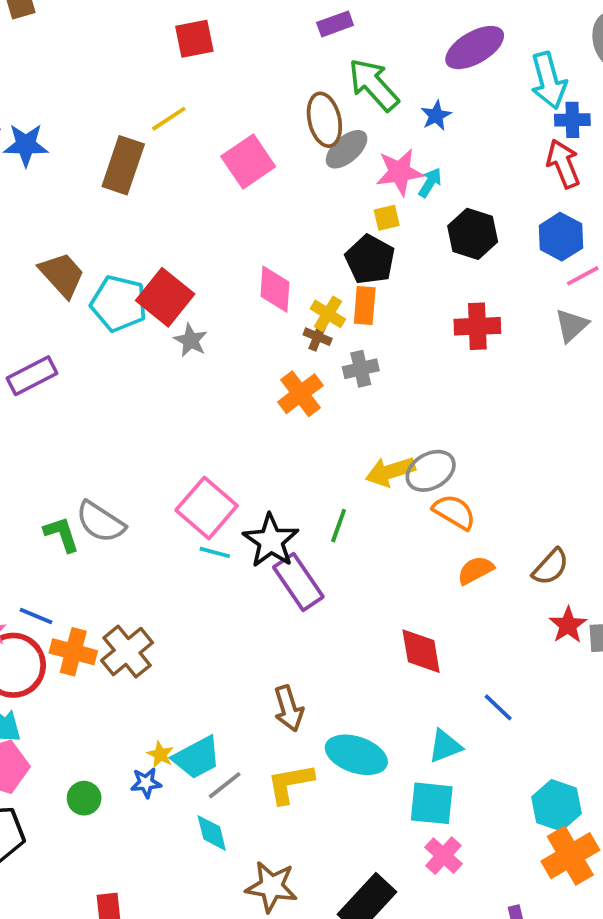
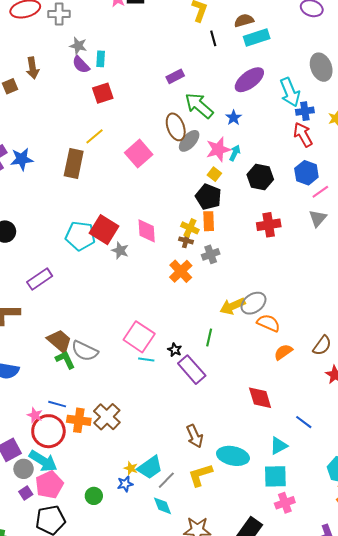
yellow square: (387, 218) -> (214, 174), turned -32
brown trapezoid: (62, 275) -> (59, 341), moved
pink diamond: (275, 289) -> (147, 231), moved
black star: (271, 541) -> (175, 350), size x0.5
pink cross: (443, 856) -> (285, 503), turned 36

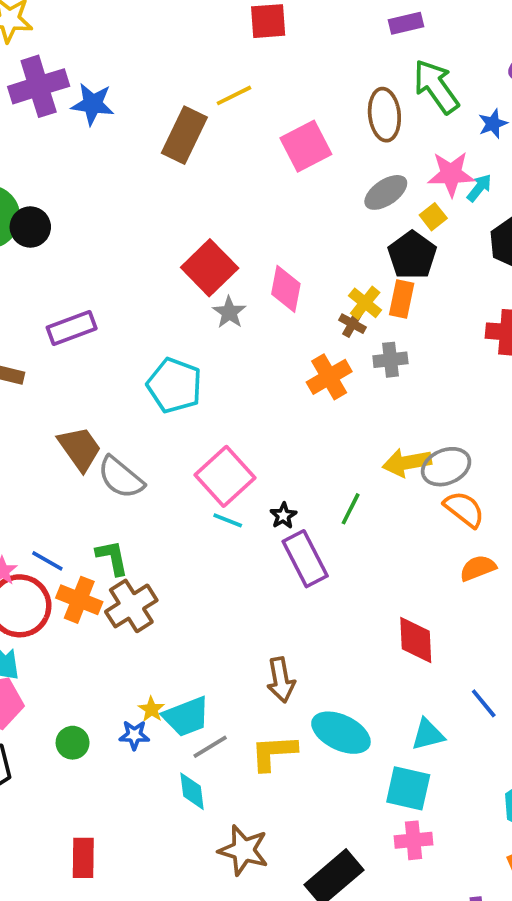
gray ellipse: (189, 141) -> (386, 192), moved
cyan pentagon: (80, 236) -> (175, 385), moved
green L-shape: (65, 360) -> (112, 558), moved

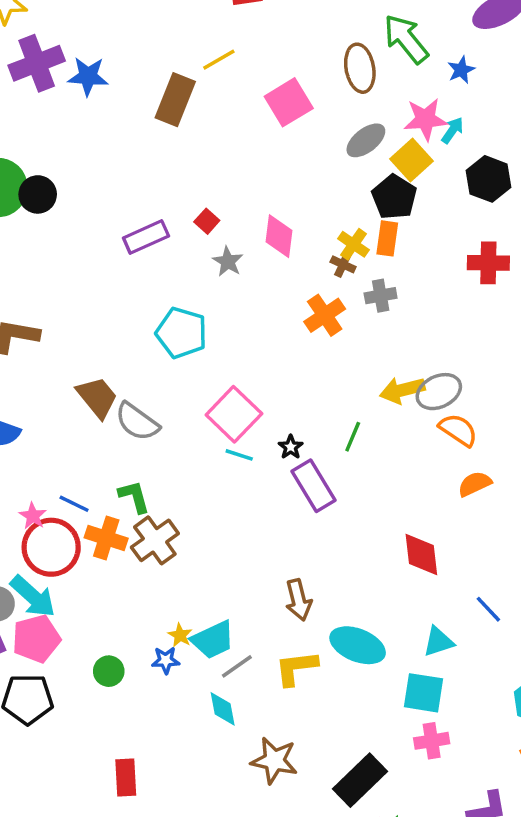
yellow square: (433, 217) -> (411, 160), size x1.6
red square: (210, 268) -> (207, 221), size x0.5
purple rectangle: (72, 328) -> (146, 237), moved

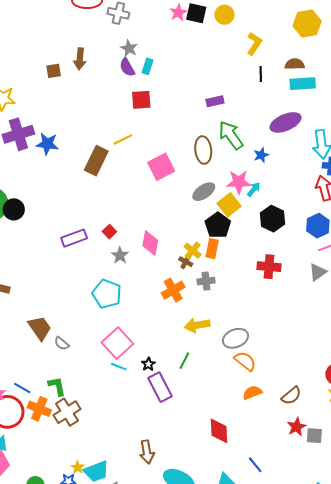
cyan pentagon: (181, 333) -> (107, 294), moved
yellow arrow: (402, 390) -> (197, 325), moved
gray semicircle: (137, 422) -> (62, 343), size x0.6

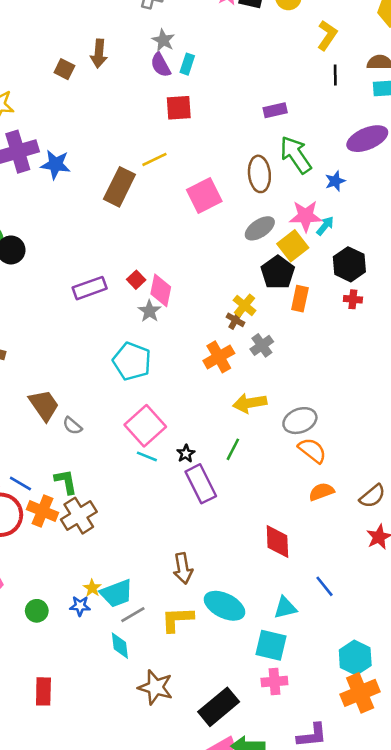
brown square: (54, 71) -> (64, 69), turned 35
pink diamond: (150, 243) -> (161, 290), moved
orange rectangle: (212, 249) -> (300, 299), moved
red cross: (269, 267) -> (353, 299), moved, size x0.6
gray cross: (206, 281) -> (262, 345), turned -30

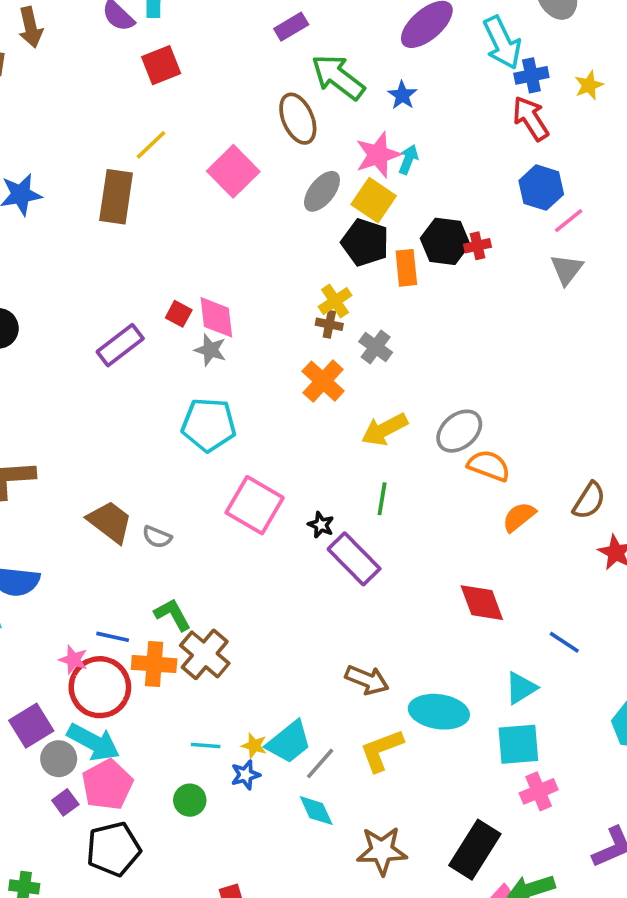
black hexagon: (349, 264) -> (445, 241), moved
yellow cross: (245, 305) -> (335, 301), turned 35
cyan line: (147, 456) -> (206, 746), moved
brown arrow: (183, 568) -> (367, 680), turned -40

